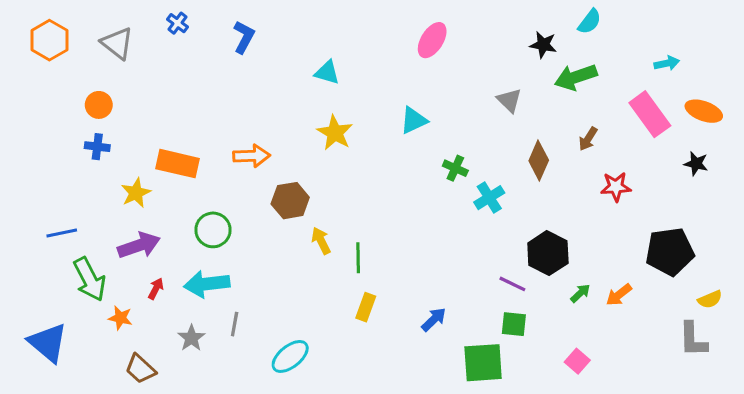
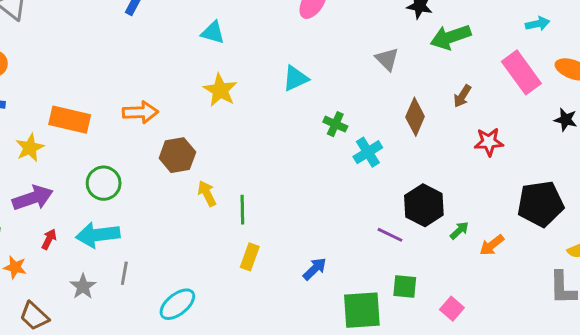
green arrow: (580, 293) -> (459, 230), moved
green square: (514, 324) -> (405, 286), moved

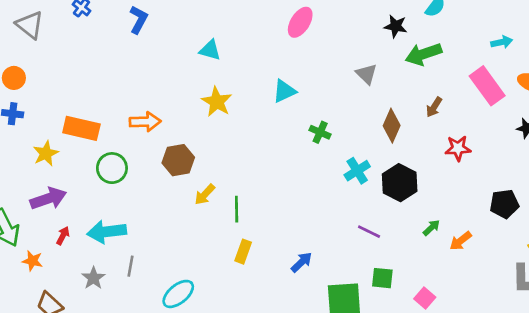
cyan cross: (368, 152) -> (357, 171), moved
green circle: (104, 183) -> (112, 168), moved
yellow arrow: (207, 193) -> (205, 195), turned -110
black pentagon: (541, 204) -> (504, 204), size x0.7
black hexagon: (424, 205) -> (400, 183), moved

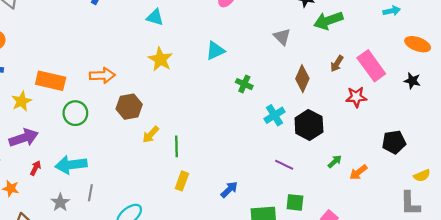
pink rectangle: (487, 86) -> (371, 66), moved

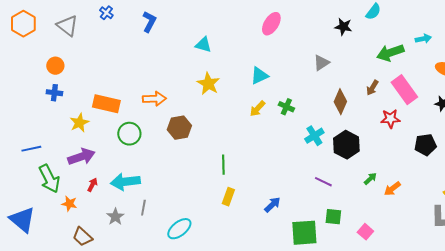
green arrow: (328, 21) -> (390, 53), moved
gray triangle: (282, 37) -> (321, 63), turned 42
yellow arrow: (151, 135) -> (257, 109), moved
black pentagon: (394, 142) -> (425, 145), moved

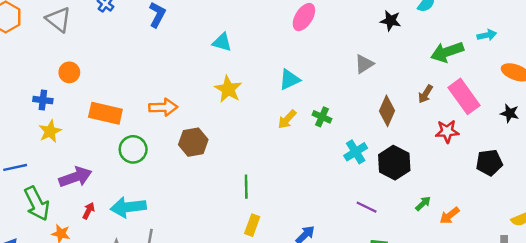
orange circle: (55, 66) -> (69, 72), moved
yellow star: (79, 123) -> (50, 131), moved

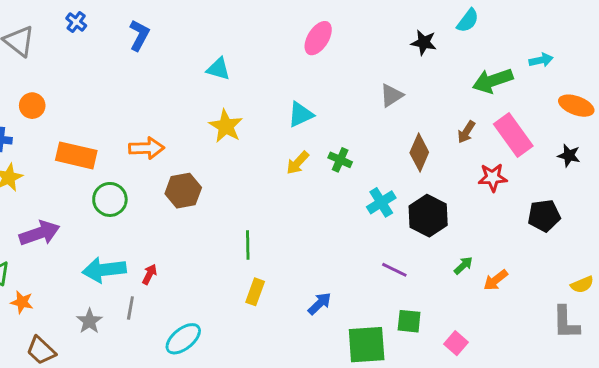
red arrow: (89, 211) -> (150, 274), moved

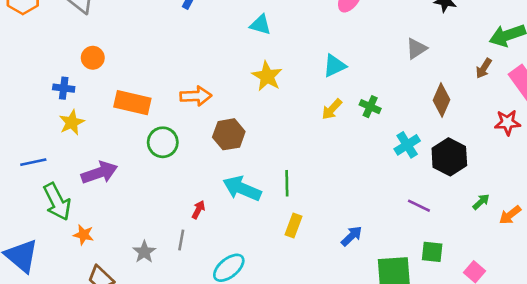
brown arrow: (466, 132) -> (484, 68), moved
cyan arrow: (104, 270) -> (242, 189), moved, turned 30

